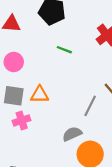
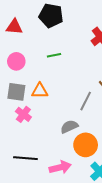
green line: (64, 50) -> (54, 55), moved, turned -32
pink cross: (22, 120) -> (23, 114), turned -35

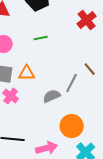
gray semicircle: (69, 127) -> (52, 96), moved

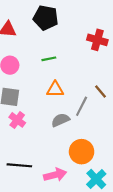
red cross: (87, 20) -> (97, 40), turned -36
orange triangle: (27, 73) -> (55, 89), moved

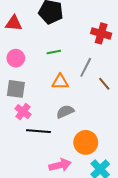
gray line: (82, 106) -> (86, 67), moved
black line: (19, 165) -> (38, 131), moved

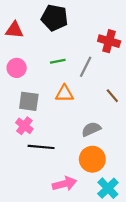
gray line: (86, 67) -> (86, 67), moved
gray square: (16, 89) -> (29, 101), moved
gray semicircle: (65, 112) -> (91, 129), moved

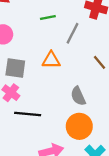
green line: (58, 61) -> (48, 18), moved
gray semicircle: (91, 129) -> (78, 96), turned -90

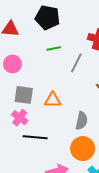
orange triangle: (51, 60) -> (53, 100), moved
gray semicircle: (78, 96) -> (82, 121), turned -144

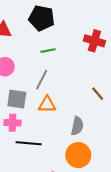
gray line: (76, 63) -> (42, 80), moved
pink cross: (20, 118) -> (13, 123), turned -35

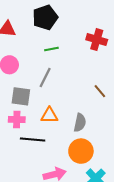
black pentagon: (42, 18) -> (45, 17), turned -30
orange triangle: (47, 104) -> (49, 115), moved

